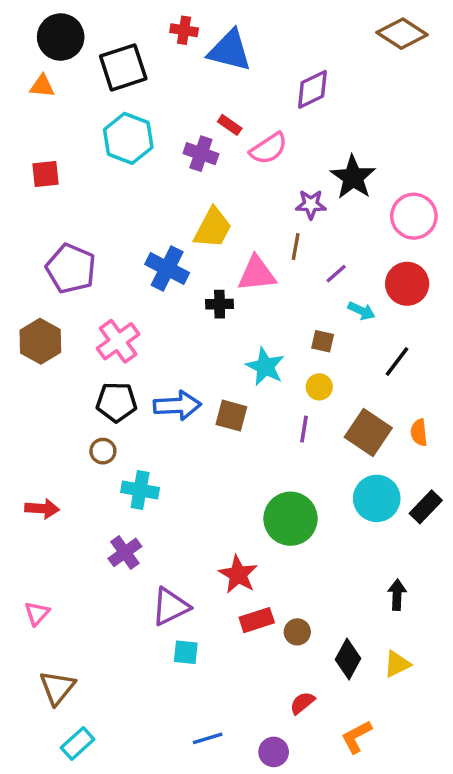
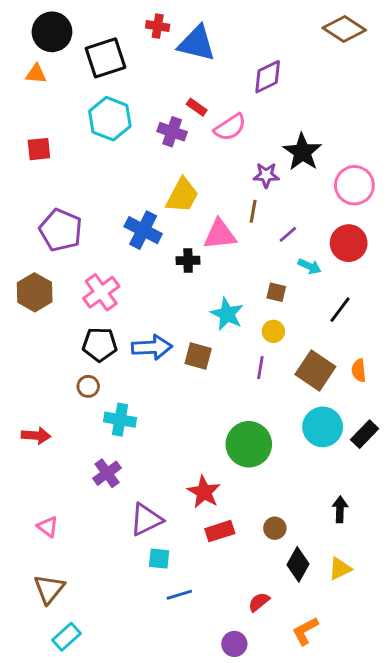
pink triangle: (37, 613) -> (48, 527), moved, turned -35
brown circle: (297, 632) -> (275, 528), moved
blue line: (208, 738) -> (179, 595), moved

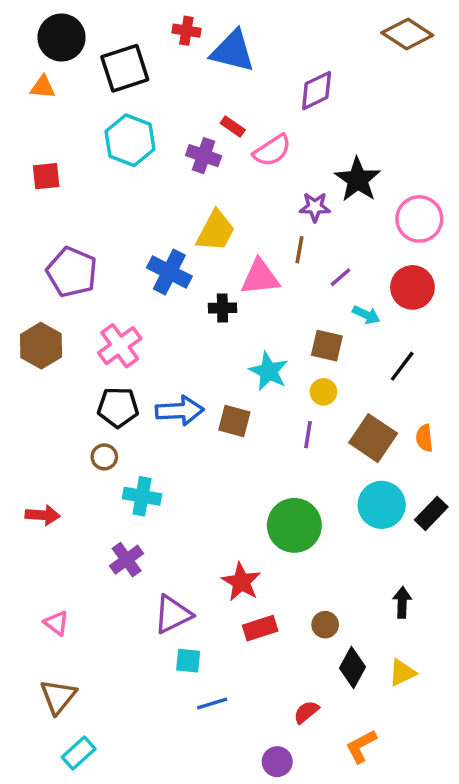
brown square: (276, 292) -> (327, 346), size x1.4

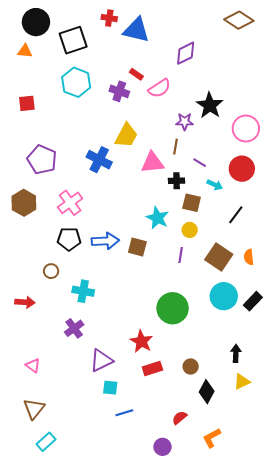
purple line: (341, 277) -> (200, 163), turned 72
black cross: (222, 308) -> (177, 181), moved
brown circle: (104, 457) -> (51, 271), moved
yellow triangle: (402, 673) -> (242, 382), moved

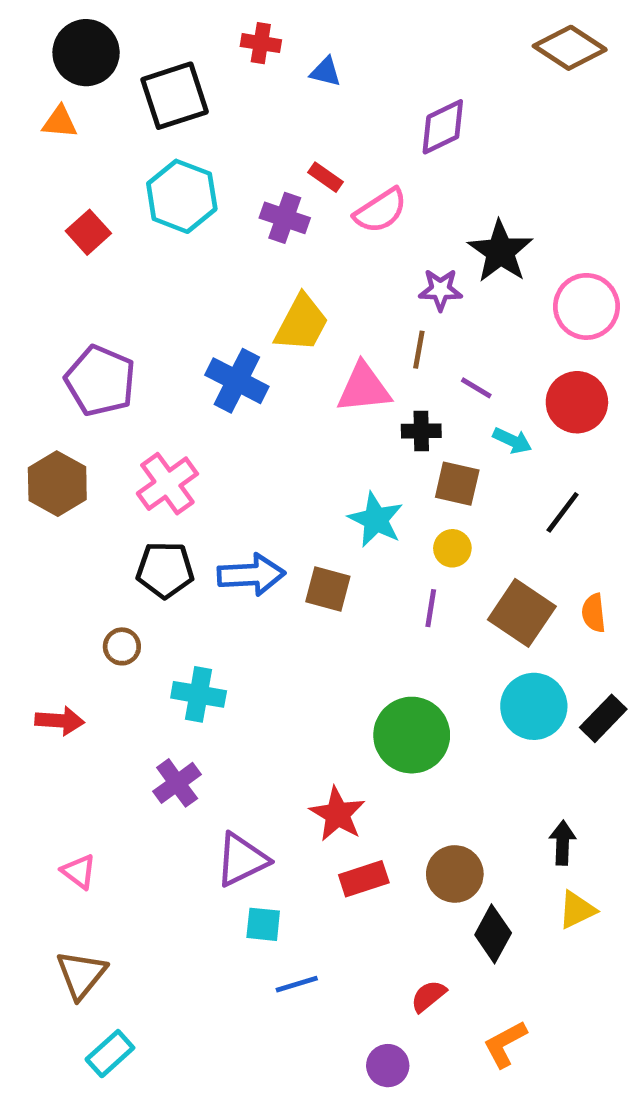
blue triangle: (136, 30) -> (325, 72), size x0.5
red square: (27, 103) -> (88, 232), moved, turned -36
brown circle: (191, 366) -> (455, 874), size x1.5

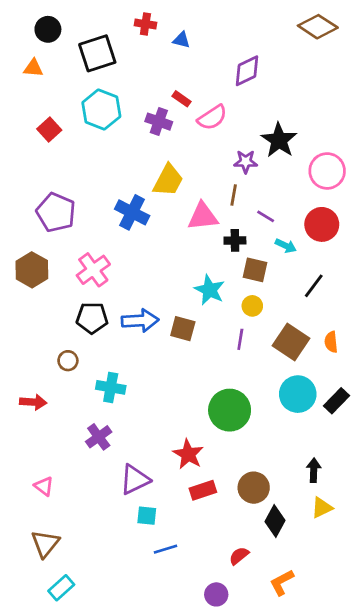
black circle: (86, 53) -> (48, 29), size x0.7

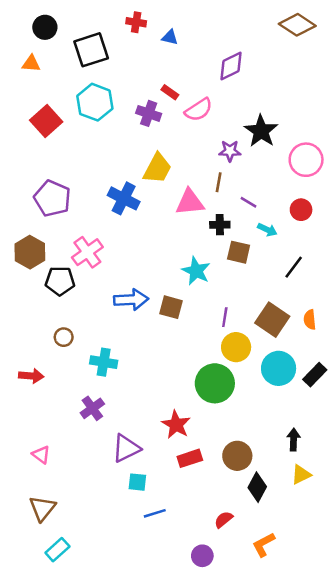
red square: (49, 130) -> (46, 121), size x1.4
red circle: (322, 224) -> (301, 210), size x0.7
yellow circle: (252, 306) -> (236, 347), moved, size x1.5
black pentagon: (92, 318) -> (60, 281), moved

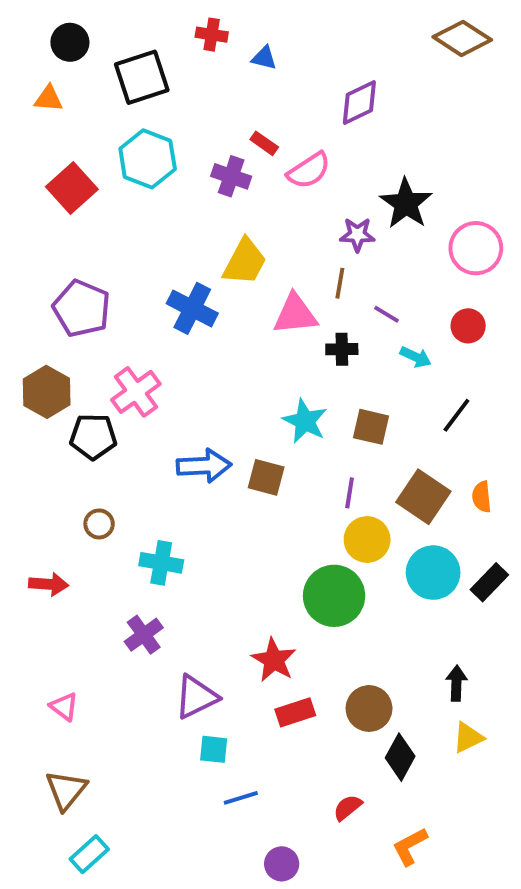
brown square: (239, 252) -> (371, 427), moved
purple circle: (202, 556) -> (282, 864), moved

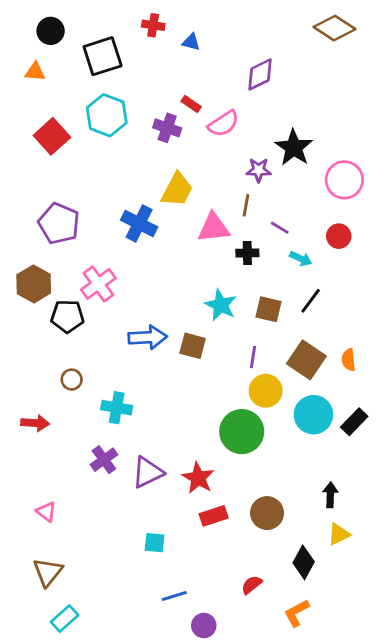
black line: (456, 415) -> (311, 301), moved
purple triangle: (196, 697) -> (148, 472), moved
black diamond: (400, 757) -> (304, 562), moved
blue line: (241, 798) -> (174, 596), moved

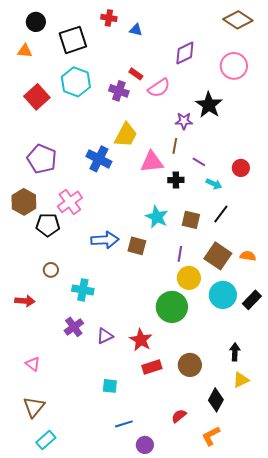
pink circle: (344, 180) -> (234, 66), moved
orange semicircle: (349, 360) -> (248, 256), turned 105
purple triangle: (148, 472) -> (105, 336), size x0.7

